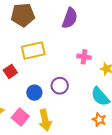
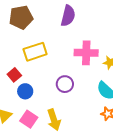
pink cross: (84, 57) -> (86, 53), size x1.6
blue circle: (34, 93) -> (25, 91), moved

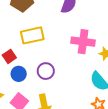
purple circle: (65, 84) -> (46, 71), moved

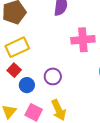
yellow rectangle: (32, 35) -> (17, 47), moved

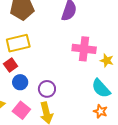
purple circle: (53, 76) -> (47, 89), moved

